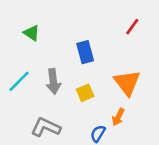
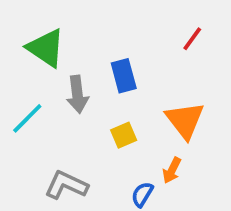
green triangle: (32, 33) -> (46, 48), size x1.6
gray arrow: (53, 81) -> (77, 94), moved

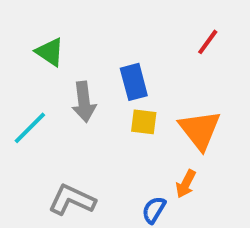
green triangle: (46, 48) -> (50, 52), size x0.7
yellow square: (124, 135) -> (144, 122), moved, turned 30

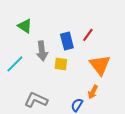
red line: (208, 42) -> (88, 35), moved
yellow square: (144, 122) -> (61, 64), moved

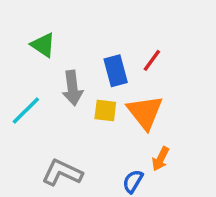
orange triangle: (100, 65) -> (145, 112), moved

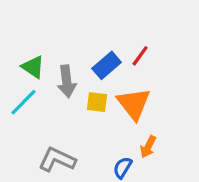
green triangle: (43, 45) -> (33, 67), moved
blue rectangle: (116, 71) -> (107, 65), turned 64

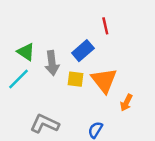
red line: (140, 56) -> (105, 26), moved, turned -49
orange arrow: (148, 147) -> (126, 103), moved

